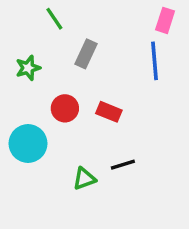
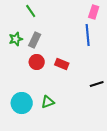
gray rectangle: (86, 54) -> (35, 40), moved
cyan circle: (28, 144) -> (22, 103), moved
black line: (123, 165) -> (97, 84), moved

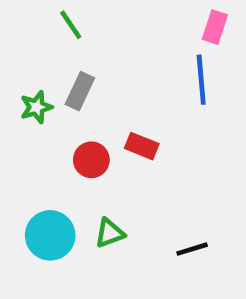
green star: (16, 39) -> (36, 107), moved
red circle: (37, 62) -> (91, 160), moved
black line: (97, 84) -> (192, 249), moved

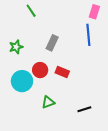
gray rectangle: (80, 91) -> (52, 43), moved
red rectangle: (142, 146) -> (62, 72), moved
cyan circle: (50, 235) -> (22, 81), moved

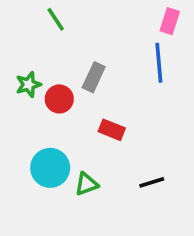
red circle: (40, 70) -> (59, 99), moved
cyan circle: (22, 81) -> (50, 168), moved
black line: (84, 109) -> (152, 182), moved

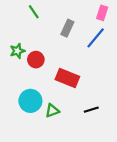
blue line: (159, 63) -> (96, 38), turned 45
gray rectangle: (94, 77) -> (67, 28), moved
red rectangle: (112, 130) -> (67, 78), size x1.5

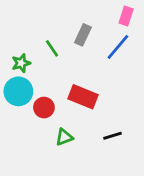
green line: (34, 12) -> (52, 48), moved
red circle: (36, 60) -> (44, 108), moved
cyan circle: (30, 101) -> (18, 91), moved

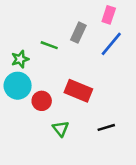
pink rectangle: (126, 16) -> (109, 15), moved
green line: (52, 48) -> (49, 45), turned -36
green triangle: (64, 137) -> (61, 129), turned -48

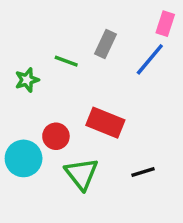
pink rectangle: (109, 15) -> (165, 24), moved
cyan circle: (18, 86) -> (24, 158), moved
green triangle: (61, 129) -> (82, 174), size x1.5

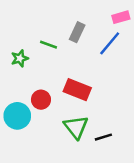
pink rectangle: (165, 24) -> (121, 17), turned 56
black line: (143, 172) -> (103, 137), moved
green triangle: (82, 174) -> (76, 127), moved

